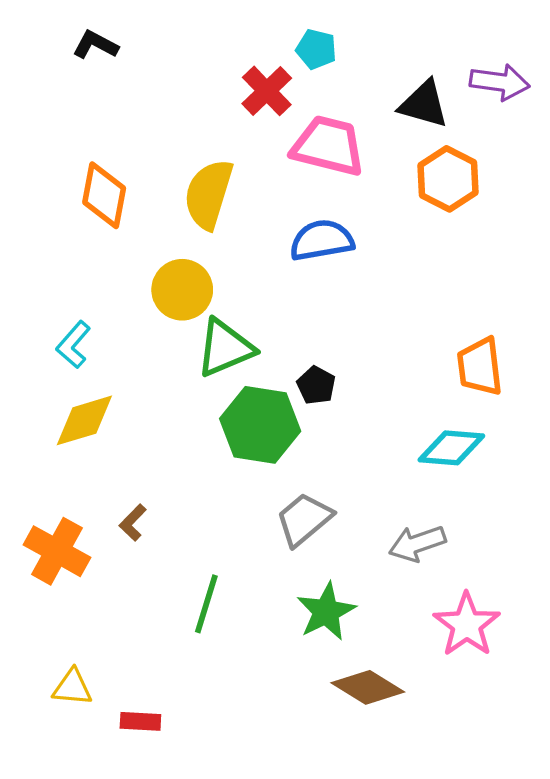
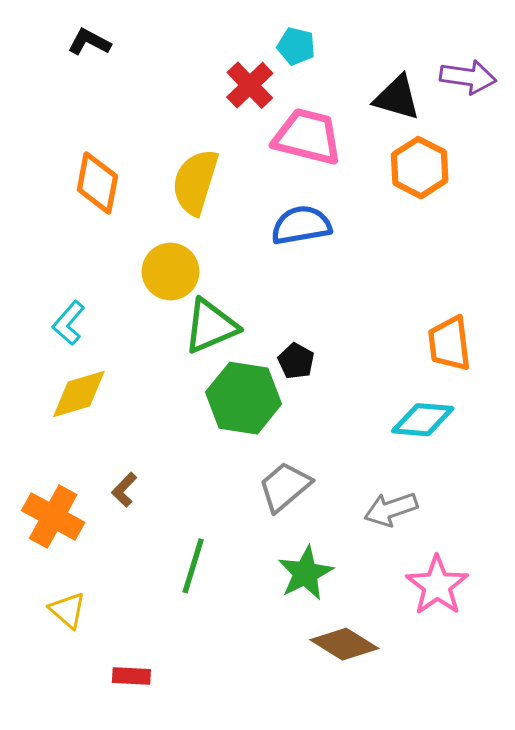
yellow triangle: (72, 687) -> (68, 610), moved, turned 36

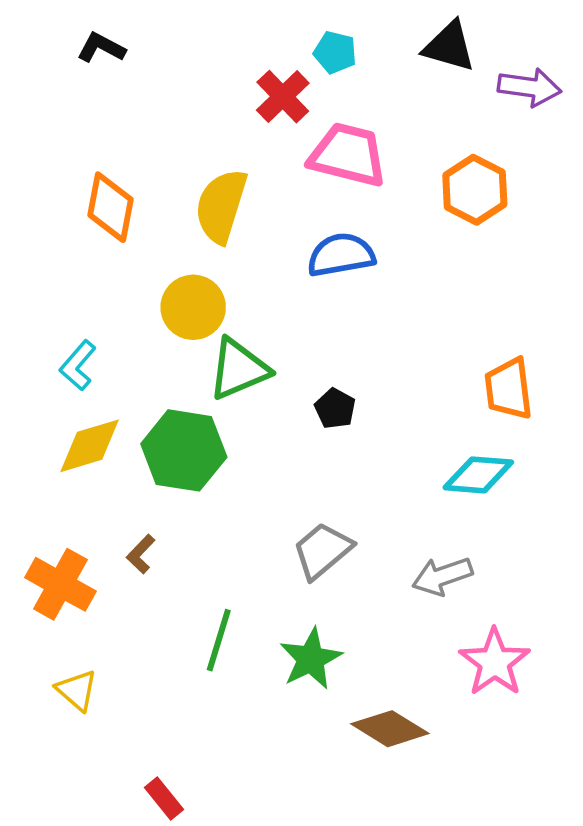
black triangle: (397, 98) -> (449, 47), moved
green hexagon: (244, 398) -> (184, 450), moved
green star: (305, 573) -> (311, 659), moved
red rectangle: (131, 676) -> (164, 798), moved, turned 48

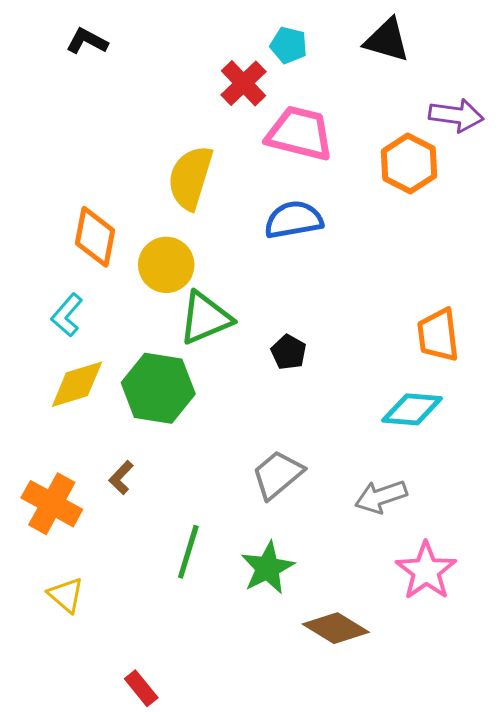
purple arrow: (530, 87) -> (456, 115), moved
orange diamond: (110, 207) -> (95, 237), moved

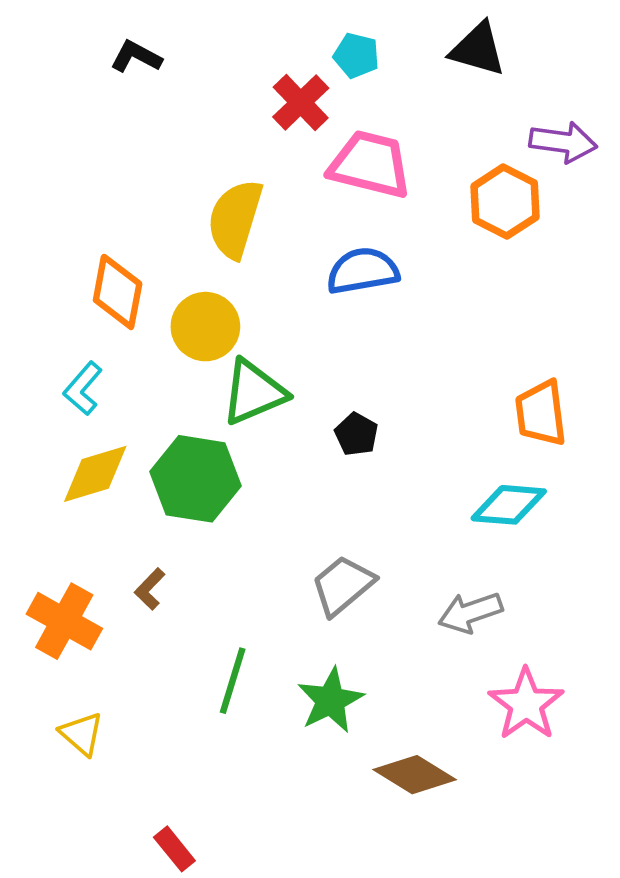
black L-shape: (87, 41) -> (136, 57), moved

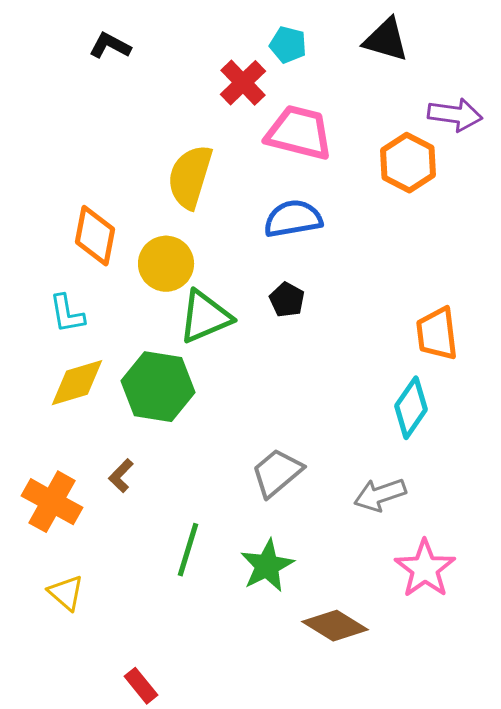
cyan L-shape: (83, 388) -> (67, 314), turned -51
black pentagon: (356, 434) -> (287, 300), moved
cyan diamond: (509, 505) -> (411, 408), turned -60

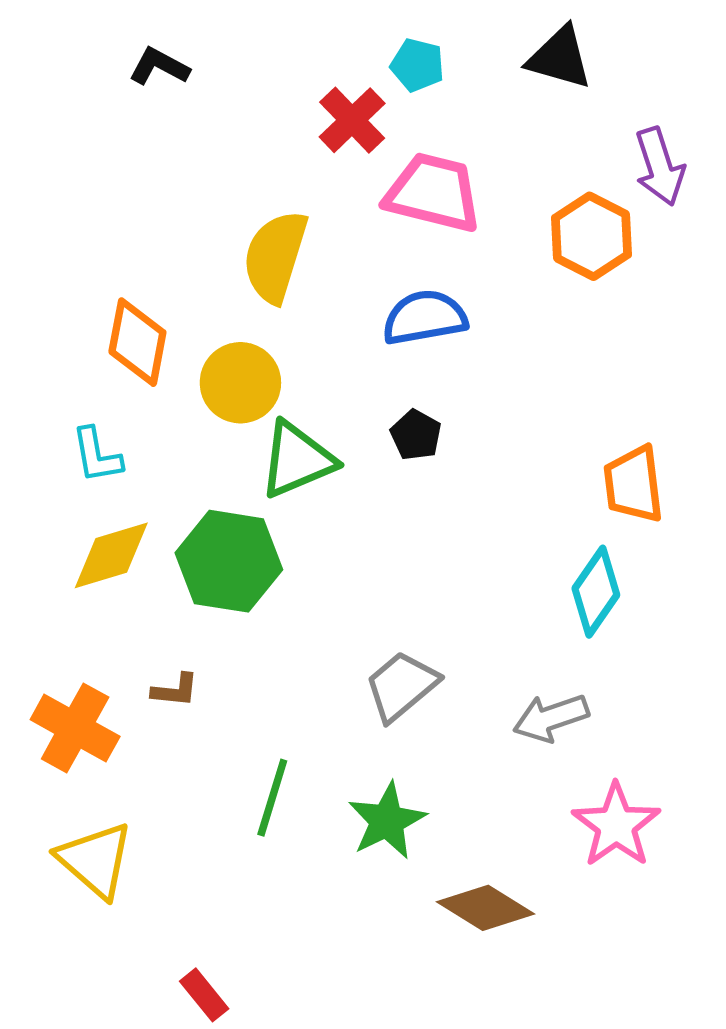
purple arrow: (455, 115) -> (660, 167), turned 64
brown L-shape: (121, 476) -> (175, 690), turned -128
yellow triangle: (66, 593) -> (95, 860), size x1.5

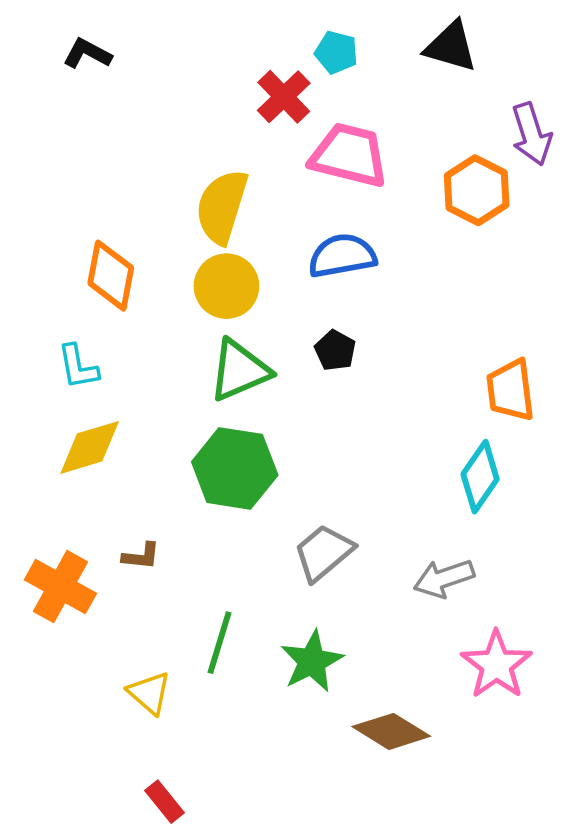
black L-shape: (159, 66) -> (87, 54), moved
yellow circle: (240, 383) -> (226, 286), moved
green hexagon: (229, 561) -> (235, 468), moved
yellow triangle: (95, 860) -> (149, 693), moved, size x0.7

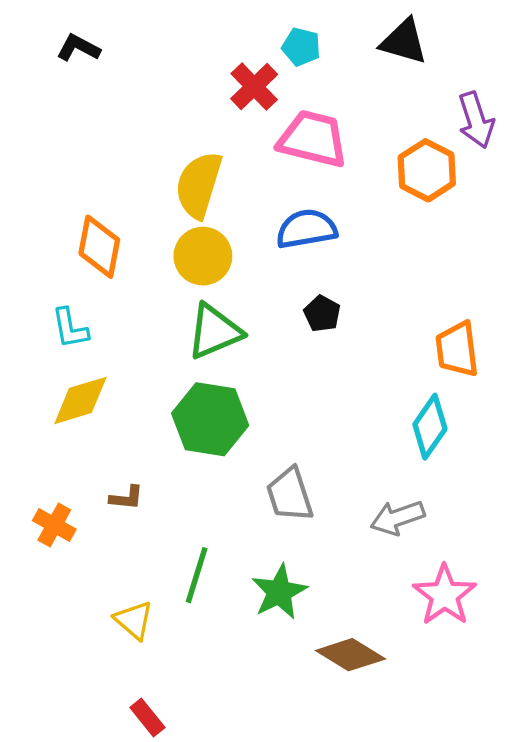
black pentagon: (335, 350) -> (322, 314), moved
gray trapezoid: (323, 553) -> (290, 495), turned -68
orange cross: (60, 587) -> (54, 525), size x0.7

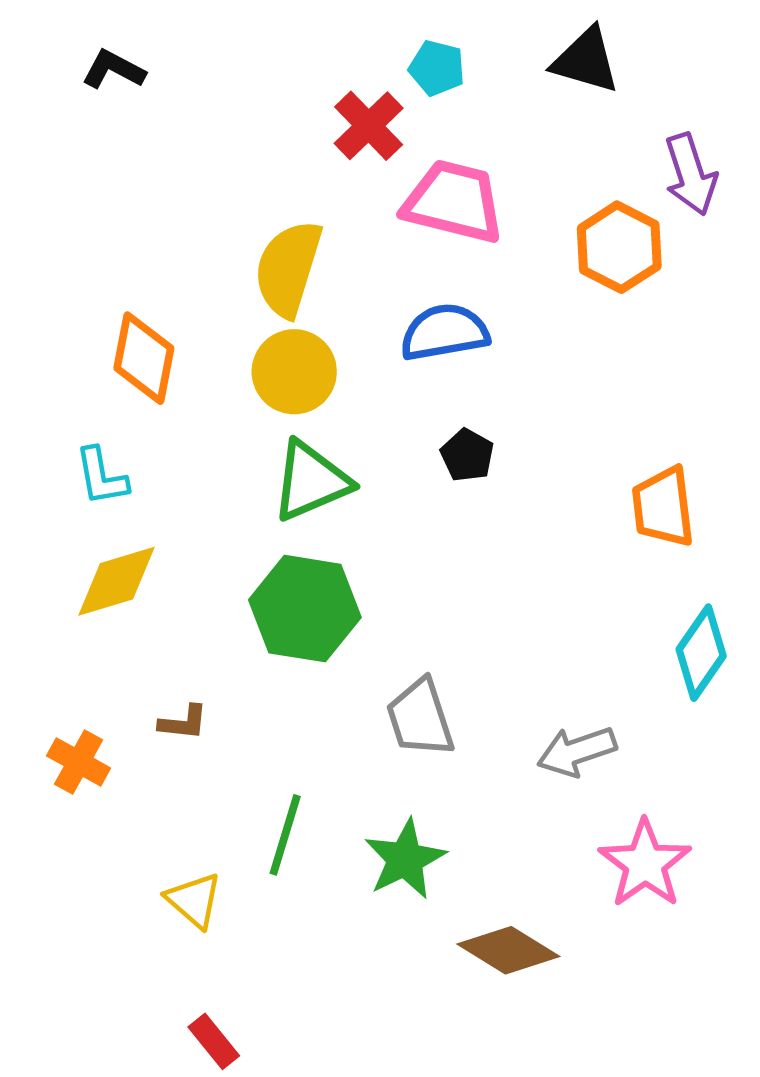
cyan diamond: (430, 427) -> (701, 653), moved

